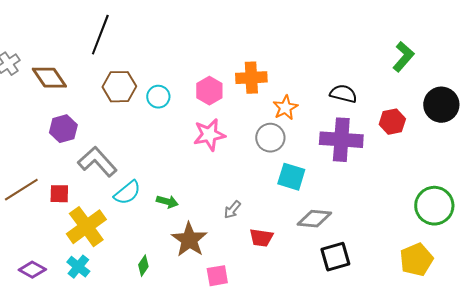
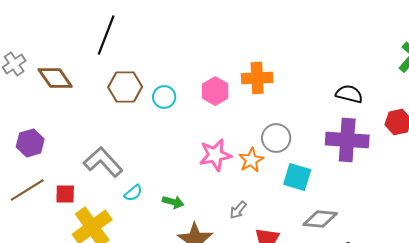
orange star: (285, 108) -> (251, 160), moved
purple hexagon: (63, 129) -> (30, 143), moved
pink star: (209, 135) -> (215, 155), moved
cyan semicircle: (127, 193) -> (133, 193), size x0.7

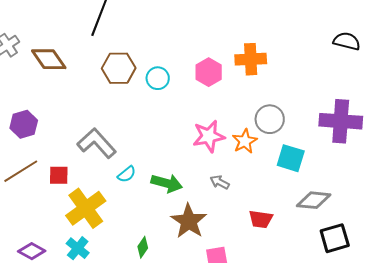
black semicircle: (349, 94) -> (347, 41), moved
green arrow: (173, 202) -> (167, 183), size x1.4
gray arrow: (238, 210) -> (220, 182), moved, turned 78

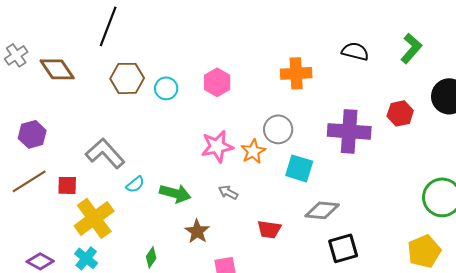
orange cross: (251, 59) -> (296, 73), moved
brown star: (189, 221) -> (197, 231), size x0.7

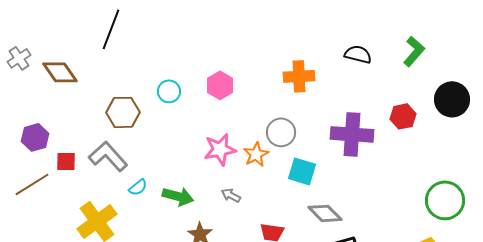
brown hexagon: (127, 78) -> (123, 112), moved
red square: (67, 185) -> (66, 161), moved
gray diamond: (322, 210) -> (325, 213), turned 40

